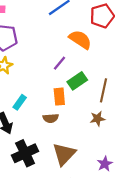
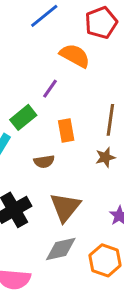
green rectangle: (77, 81) -> (23, 117), moved
orange rectangle: (59, 97) -> (66, 130), moved

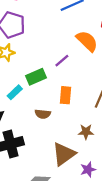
brown star: (105, 157) -> (86, 132), moved
brown triangle: (65, 207) -> (64, 154), moved

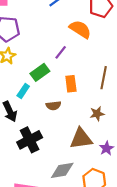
brown triangle: (64, 154) -> (81, 139), turned 40

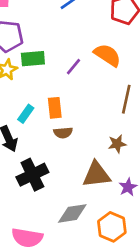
orange semicircle: (80, 29) -> (107, 55), moved
green rectangle: (40, 72) -> (33, 59), moved, turned 30
orange rectangle: (71, 84) -> (55, 108), moved

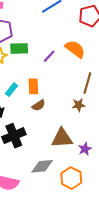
brown semicircle: (63, 133) -> (39, 105), turned -32
brown star: (117, 144) -> (79, 105), moved

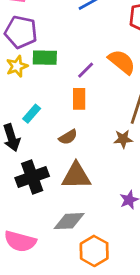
orange rectangle: (33, 86) -> (79, 99), moved
brown triangle: (62, 138) -> (76, 176), moved
orange hexagon: (71, 178) -> (94, 251), moved

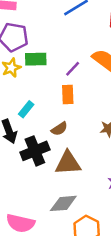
black cross: (32, 177) -> (35, 151), moved

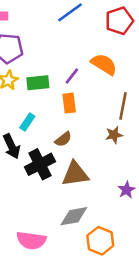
green rectangle: (36, 59) -> (38, 83), moved

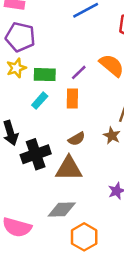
cyan rectangle: (27, 122) -> (40, 101), moved
brown star: (114, 135) -> (112, 136), turned 30
brown semicircle: (63, 139) -> (77, 139), moved

